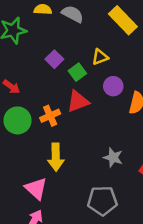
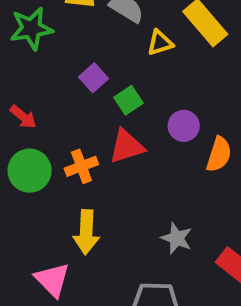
yellow triangle: (100, 57) -> (160, 43), moved

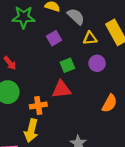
purple square: (94, 78) -> (54, 38), moved
purple circle: (184, 126) -> (97, 63), moved
orange cross: (81, 166) -> (38, 106), moved

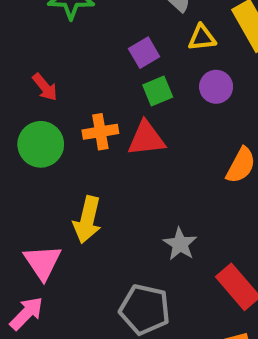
purple square: (54, 38) -> (144, 53), moved
orange cross: (38, 106) -> (100, 132), moved

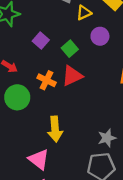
purple square: (144, 53) -> (41, 41), moved
orange cross: (100, 132) -> (47, 80), turned -36
gray star: (180, 244) -> (107, 138), moved, turned -30

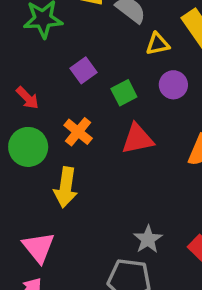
red triangle: (72, 76) -> (138, 139), moved
yellow arrow: (55, 129) -> (66, 187), moved
gray star: (107, 138) -> (148, 239), turned -30

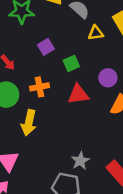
purple circle: (173, 85) -> (108, 78), moved
orange cross: (78, 132) -> (39, 87), turned 36

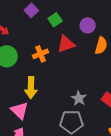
orange cross: (39, 87) -> (41, 54), moved
yellow arrow: (29, 123) -> (31, 88), moved

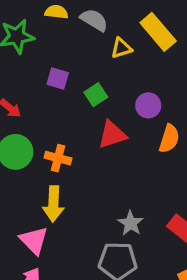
purple square: (31, 10) -> (58, 78), turned -32
orange cross: (41, 54) -> (58, 158), moved, turned 35

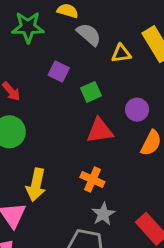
gray semicircle: (94, 20) -> (89, 34), moved
orange cross: (58, 158) -> (92, 180), moved

